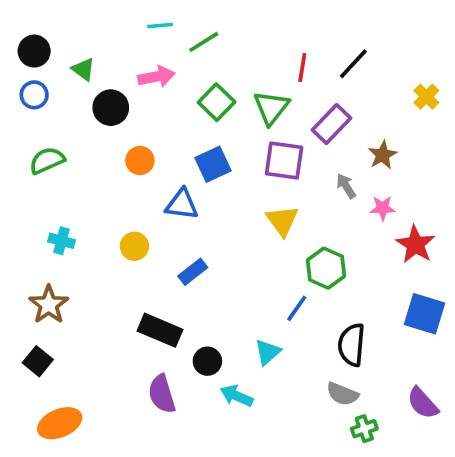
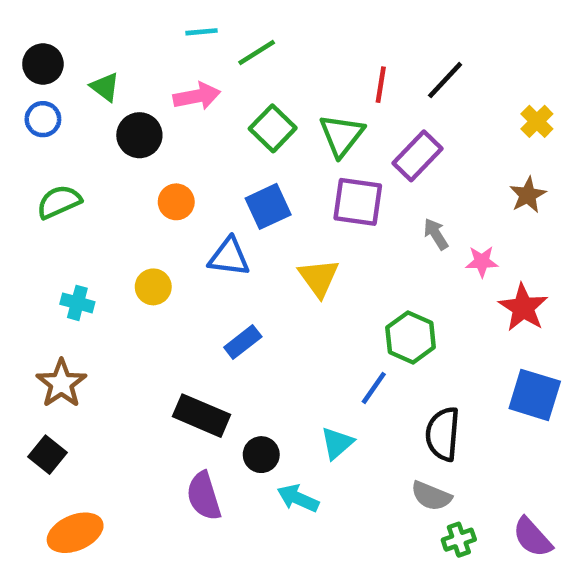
brown star: (383, 155) -> (528, 195), moved
yellow triangle: (282, 221) -> (319, 278), moved
yellow circle: (134, 246) -> (153, 287), moved
purple semicircle: (423, 403) -> (532, 537), moved

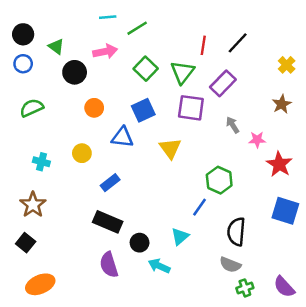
blue rectangle: (243, 342) -> (110, 183), moved

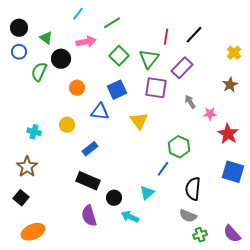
cyan line: (108, 17) -> (78, 14), moved, turned -48
green semicircle: (32, 108) -> (39, 72), moved, turned -42

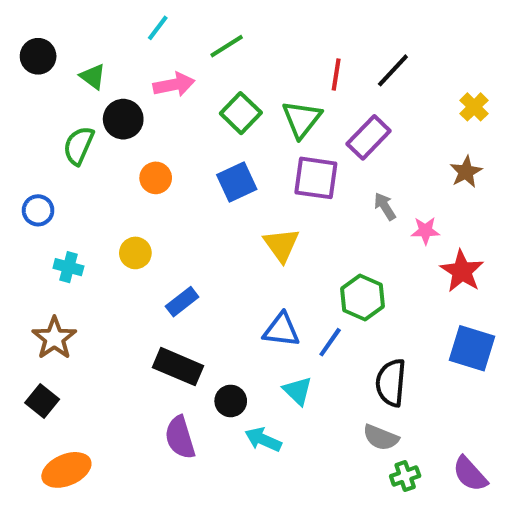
blue circle: (19, 52) -> (38, 210), moved
blue triangle: (100, 112) -> (281, 330), moved
cyan triangle: (147, 193) -> (298, 391), turned -35

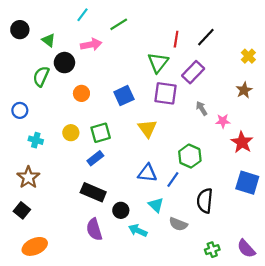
green square: (241, 113) -> (101, 133), moved, turned 30
gray semicircle: (381, 437) -> (178, 224), moved

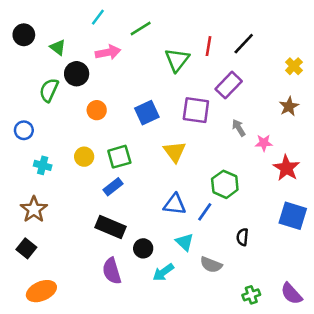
green triangle: (158, 63) -> (177, 60), moved
black semicircle: (205, 201) -> (242, 237), size x0.6
cyan arrow: (138, 230) -> (163, 272), turned -60

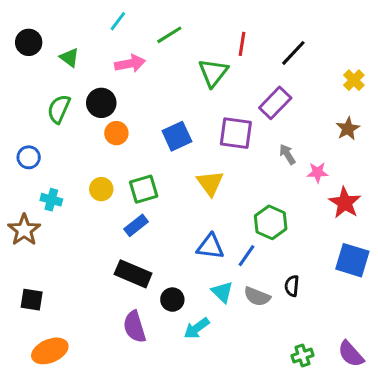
red line: (209, 46) -> (242, 44), moved
black circle: (77, 74) -> (101, 103), moved
brown star: (34, 209) -> (24, 230), moved
black square: (26, 248) -> (32, 300), turned -30
gray semicircle: (211, 265) -> (257, 296), moved

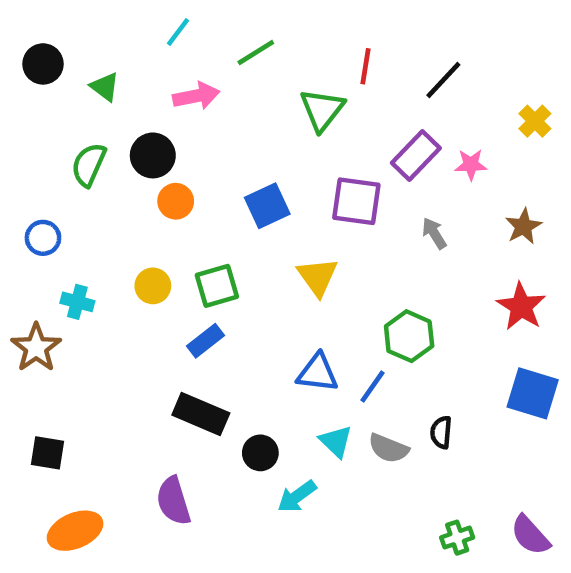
brown star: (348, 129) -> (523, 226), moved
pink star: (318, 172) -> (471, 165), moved
purple semicircle: (135, 327) -> (173, 501), moved

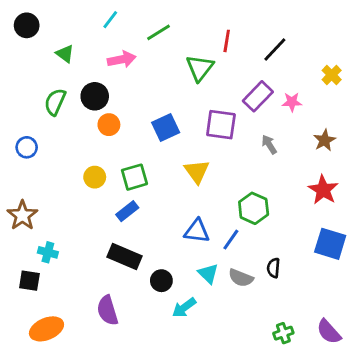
black circle: (43, 64) -> (27, 25), moved
cyan cross: (77, 302) -> (48, 252), moved

